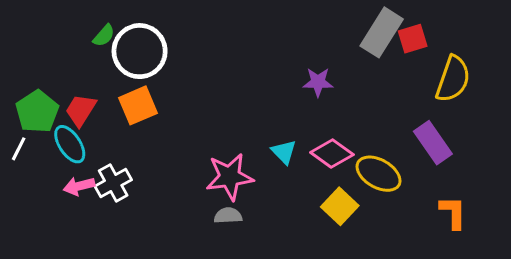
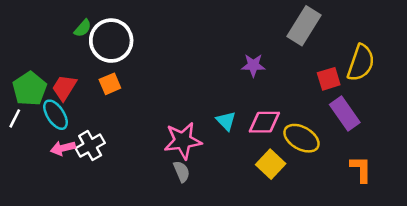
red square: (413, 39) -> (329, 79), moved
orange square: (138, 105) -> (110, 84), size x0.7
pink diamond: (332, 153) -> (264, 122), turned -36
gray semicircle: (228, 216) -> (182, 172), turned 70

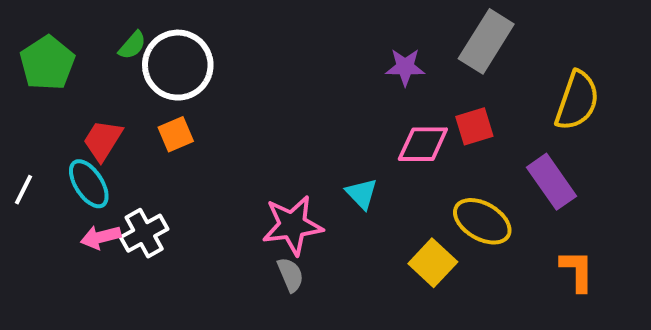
purple star: (253, 65) -> (405, 67), moved
red square: (329, 79) -> (474, 126), moved
green pentagon: (30, 89) -> (47, 63), moved
pink diamond: (264, 122) -> (423, 144), moved

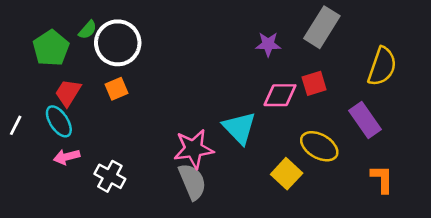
green pentagon: (47, 63) -> (51, 48), moved
cyan triangle: (362, 194) -> (239, 128), size x1.6
white cross: (144, 233) -> (110, 176), moved, turned -32
gray semicircle: (290, 275) -> (192, 182), size x1.6

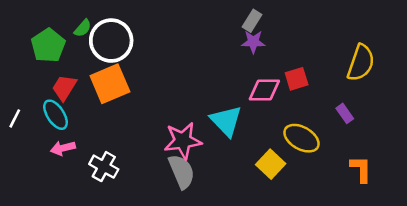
gray rectangle: (322, 27) -> (252, 21), moved, size x0.6
orange square: (116, 89) -> (110, 84), size x1.8
purple rectangle: (365, 120) -> (345, 113), size x0.6

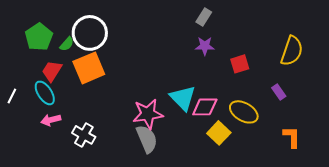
green semicircle: (83, 28) -> (67, 44), moved
purple star: (253, 42) -> (205, 46), moved
pink diamond: (264, 90) -> (205, 107), moved

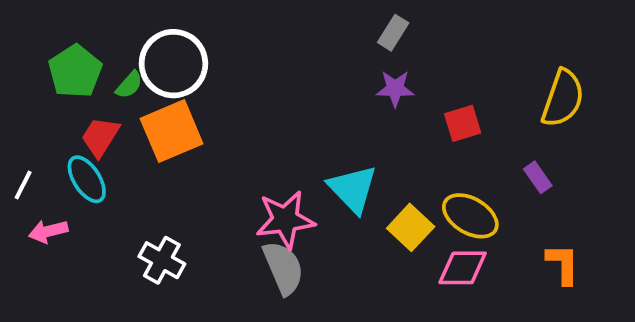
pink diamond: (205, 107) -> (463, 268), moved
pink arrow: (51, 120) -> (48, 231), moved
yellow square: (219, 133) -> (411, 227), moved

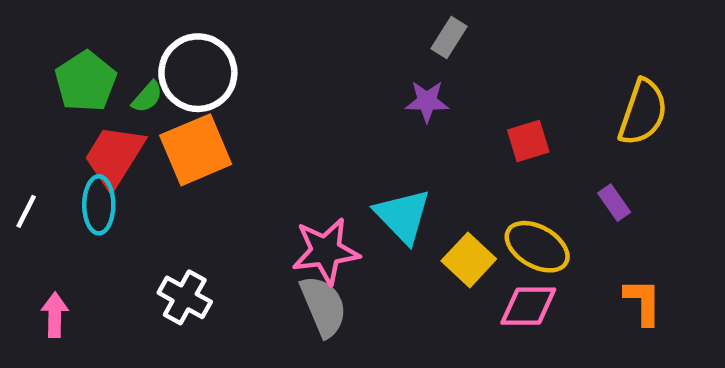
purple star: (395, 89) -> (427, 101), moved
red trapezoid: (100, 137) -> (114, 156), size x1.4
cyan ellipse: (87, 179) -> (99, 205), turned 33
pink arrow: (48, 231) -> (55, 315), moved, turned 105

